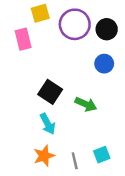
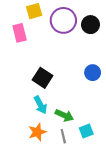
blue circle: (104, 64) -> (93, 73), moved
green arrow: (86, 104) -> (64, 115), moved

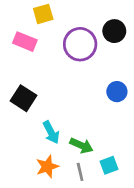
purple circle: (63, 20) -> (80, 44), moved
pink rectangle: (20, 33) -> (25, 42), turned -54
black square: (43, 78) -> (23, 98), moved

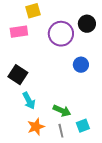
pink rectangle: (25, 42) -> (19, 32), turned -30
blue circle: (117, 92) -> (81, 65), moved
cyan arrow: (51, 132) -> (29, 101), moved

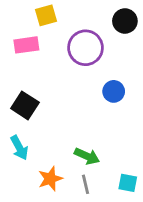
black circle: (87, 24) -> (125, 21), moved
cyan arrow: (29, 101) -> (19, 148), moved
cyan square: (83, 126) -> (128, 183), moved, turned 32

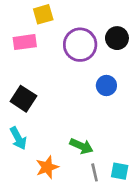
black circle: (125, 21) -> (117, 38), moved
gray line: (85, 184) -> (95, 172), moved

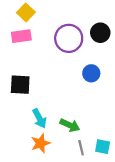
yellow square: (43, 14) -> (26, 12), moved, turned -30
black square: (23, 99) -> (20, 85), turned -30
cyan arrow: (18, 138) -> (39, 118), moved

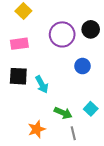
pink rectangle: (21, 36) -> (19, 44), moved
cyan arrow: (39, 118) -> (42, 84), moved
cyan square: (103, 147) -> (91, 109), moved, turned 32

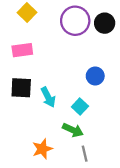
black circle: (91, 29) -> (105, 23), moved
purple circle: (62, 34) -> (75, 21), moved
cyan square: (91, 109) -> (80, 107), moved

